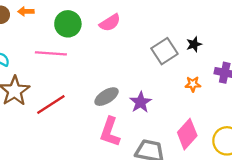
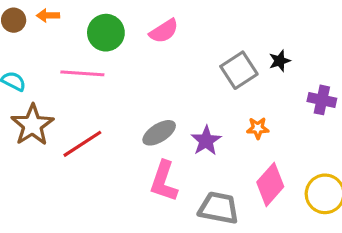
orange star: (193, 84) -> (258, 128), moved

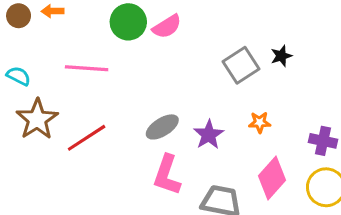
green circle: (106, 33) -> (128, 22), moved
purple cross: (322, 100) -> (323, 141), moved

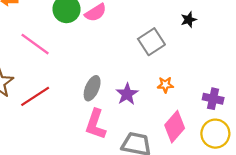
black star: (281, 56) -> (189, 20), moved
pink line: (87, 68) -> (35, 44), turned 32
gray ellipse: (162, 127) -> (92, 88), turned -35

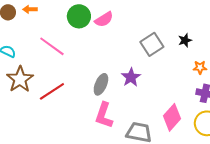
black star: (189, 20) -> (185, 40), moved
orange star: (165, 85) -> (200, 67), moved
purple star: (127, 94) -> (131, 77), moved

